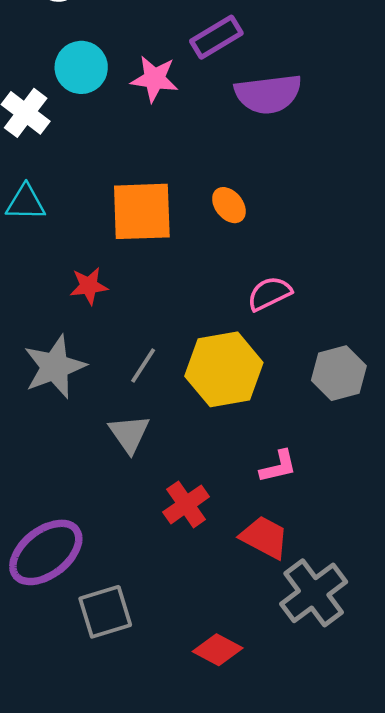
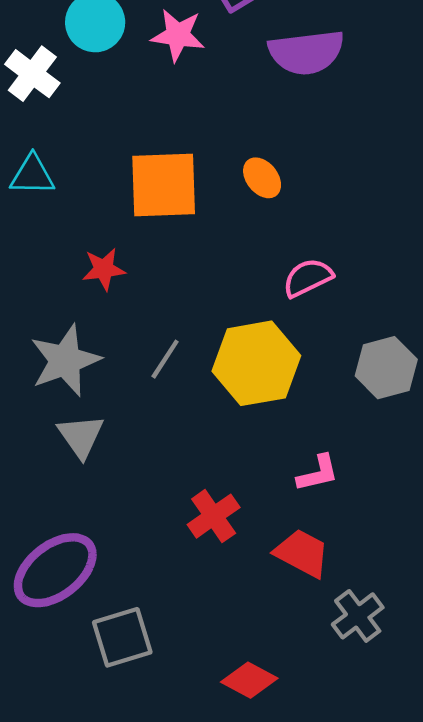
gray triangle: (129, 434) -> (81, 436), moved
gray cross: (314, 593) -> (358, 616), size x0.7

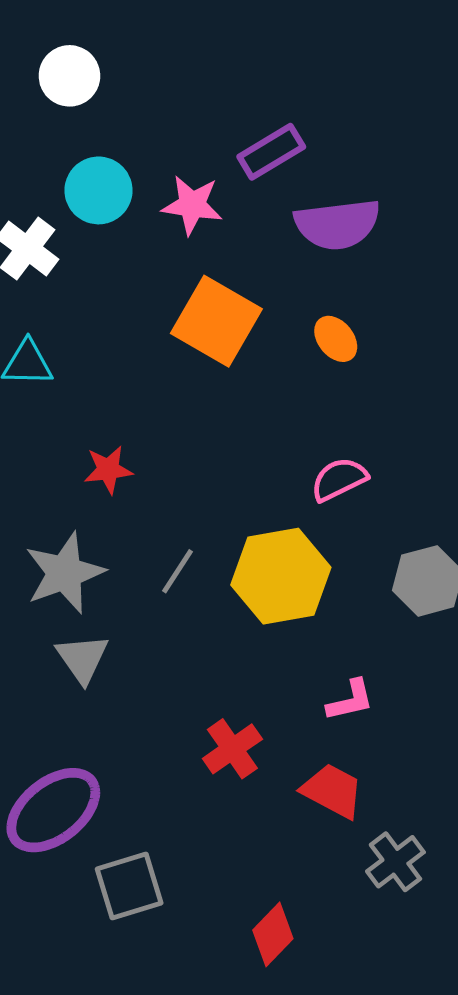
orange ellipse: (262, 178) -> (336, 339), moved
orange square: (164, 185) -> (216, 321), moved, turned 32
red diamond: (249, 680) -> (273, 934), turned -74

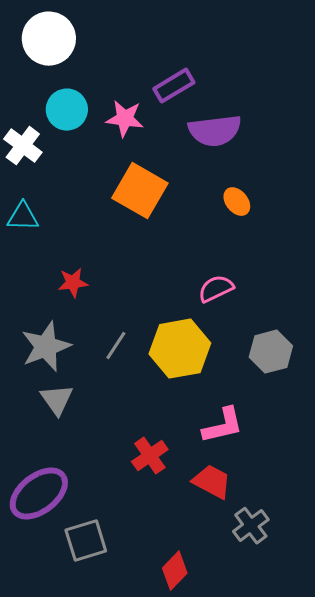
white circle: (69, 76) -> (49, 39), size x1.4
orange ellipse: (336, 339) -> (237, 202), moved
pink L-shape: (350, 700) -> (223, 426), size x1.4

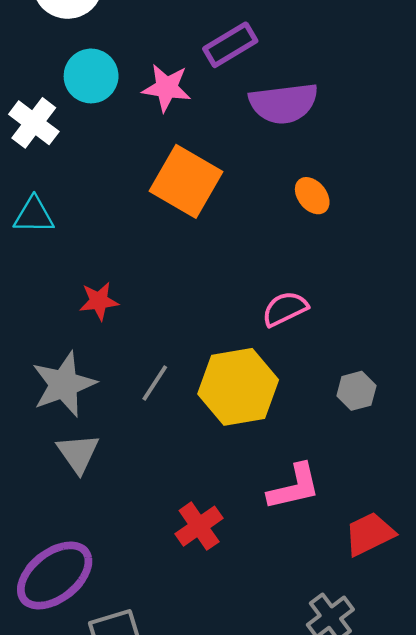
gray hexagon: (271, 352) -> (356, 391), size x0.7
red trapezoid: (212, 482) -> (369, 534), moved, turned -54

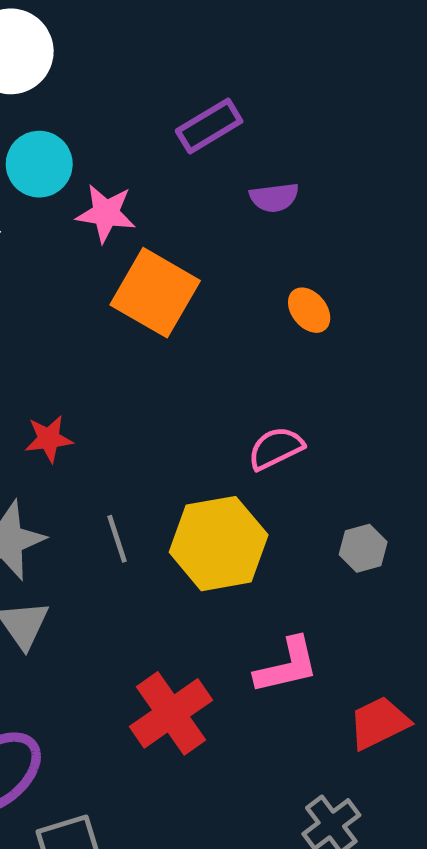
pink star: (167, 88) -> (106, 213), moved
purple semicircle: (284, 103) -> (274, 197), size x0.6
gray line: (155, 383) -> (117, 539), turned -51
red cross: (199, 526) -> (171, 713), size x1.4

